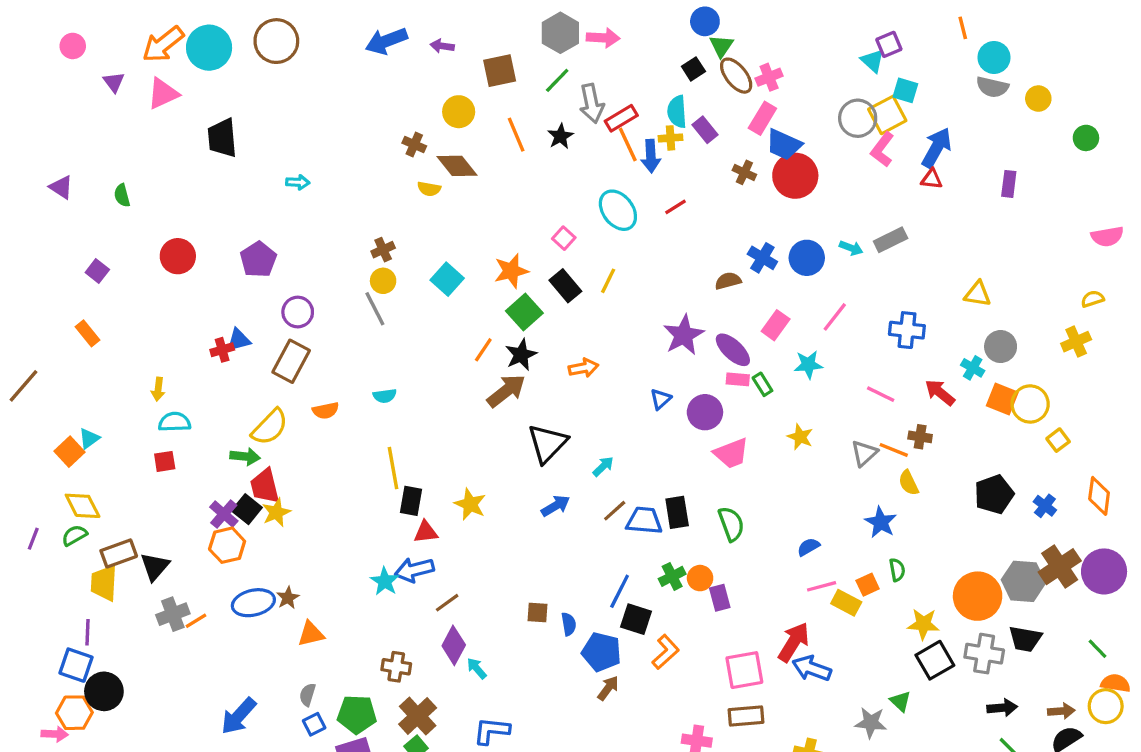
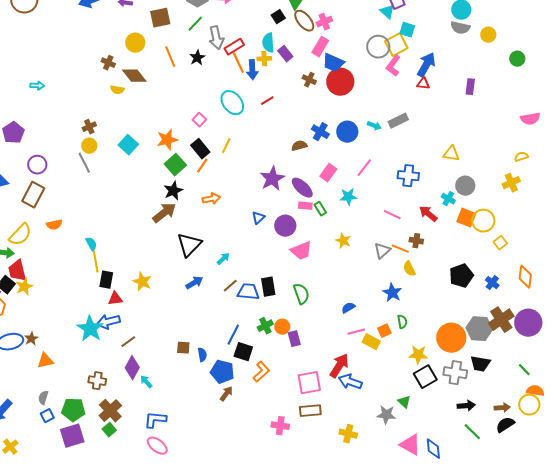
orange line: (483, 350) -> (202, 166), moved
cyan semicircle: (385, 396) -> (91, 244), moved, turned -112
cyan star: (385, 581) -> (90, 329), size x1.5

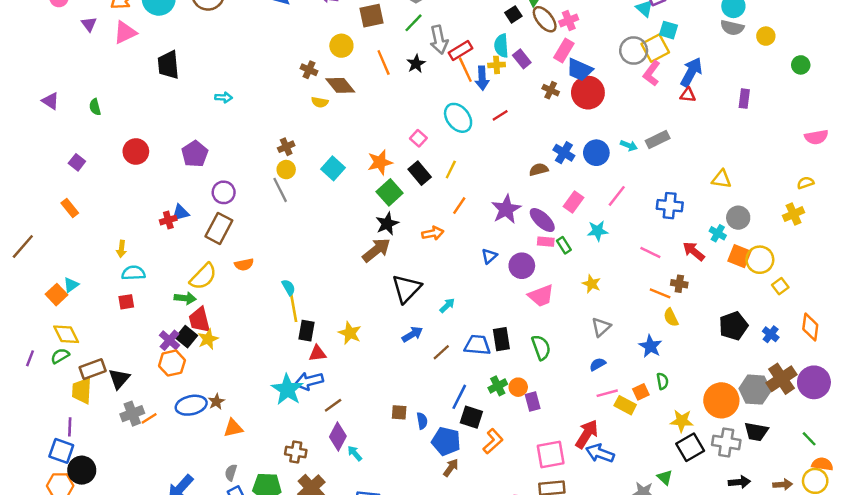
orange line: (202, 166) -> (459, 206), moved
gray triangle: (382, 251) -> (601, 327), moved
brown line: (230, 286) -> (441, 352), moved

